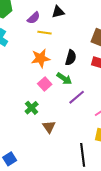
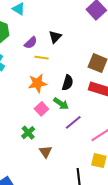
black triangle: (58, 12) -> (55, 37), turned -32

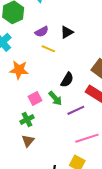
orange star: (37, 83) -> (19, 70), moved
purple line: (73, 122) -> (76, 110), moved
green cross: (28, 133) -> (27, 119), moved

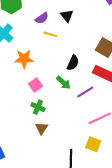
black triangle: (67, 32) -> (67, 16), turned -32
pink square: (35, 98) -> (35, 85), moved
green cross: (27, 119) -> (38, 107), turned -32

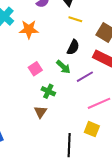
yellow line: (50, 34) -> (75, 19), moved
orange star: (24, 59) -> (29, 29), moved
green cross: (38, 107) -> (48, 91), moved

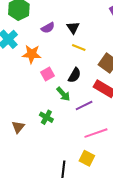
pink square: (35, 69) -> (47, 74), moved
brown triangle: (41, 112) -> (18, 127), moved

